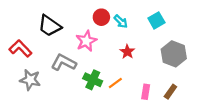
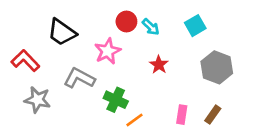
orange line: (115, 83) -> (135, 120), moved

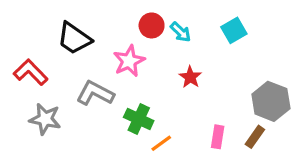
gray hexagon: (217, 67) -> (271, 101), moved

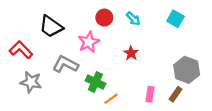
cyan square: (234, 30) -> (176, 19), moved, turned -30
cyan arrow: (181, 32) -> (133, 19), moved

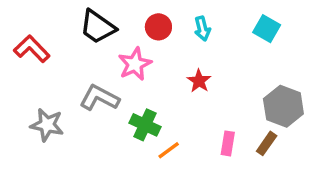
cyan arrow: (133, 19) -> (202, 29), turned 32
black trapezoid: (51, 26) -> (98, 27), moved
red L-shape: (21, 50) -> (32, 49), moved

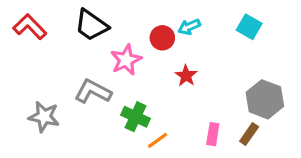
red circle: (158, 27) -> (162, 38), moved
cyan arrow: (202, 29) -> (189, 27), turned 80
red L-shape: (32, 49) -> (30, 27), moved

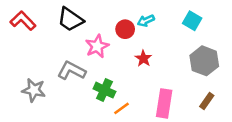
gray hexagon: (265, 99) -> (204, 61), moved
pink rectangle: (213, 134) -> (164, 103), size x1.6
brown rectangle: (249, 134) -> (207, 101), moved

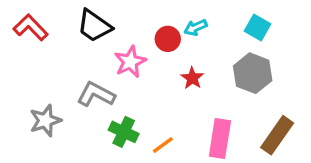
gray hexagon: (204, 61) -> (253, 73), moved
gray star: (34, 90) -> (45, 120), turned -30
green cross: (104, 90) -> (124, 132), moved
brown rectangle: (207, 101) -> (277, 135), size x1.6

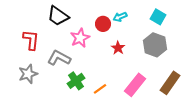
red L-shape: (31, 27) -> (31, 40), moved, turned 50
green cross: (124, 132) -> (76, 81), turned 30
pink rectangle: (220, 138) -> (135, 85), turned 30

